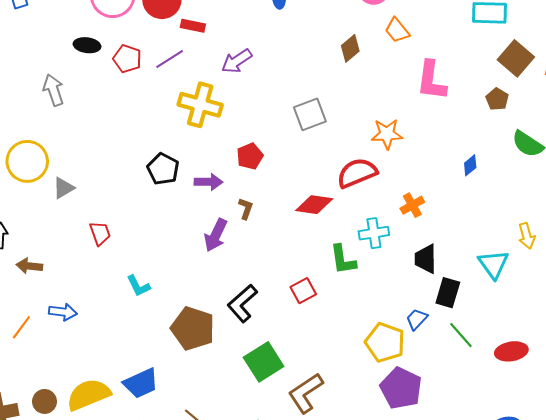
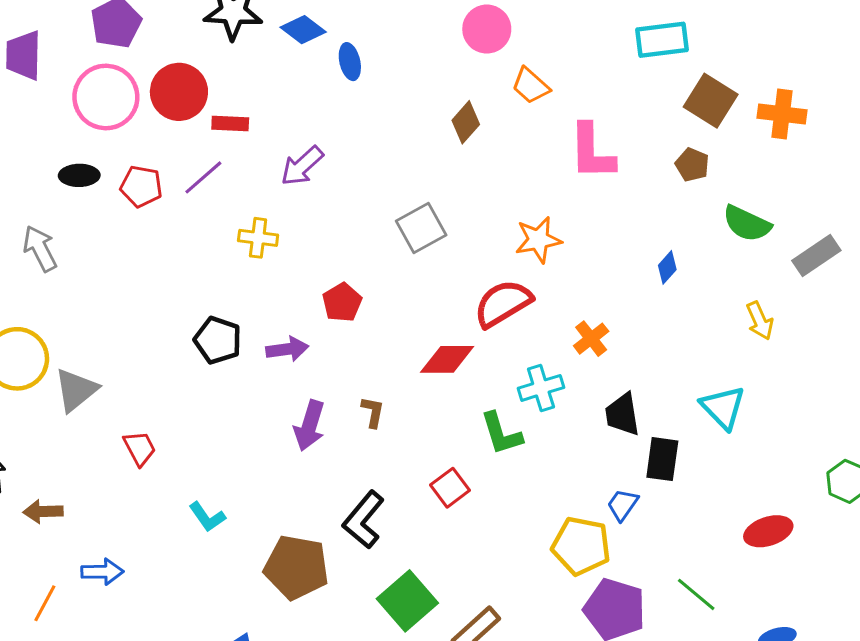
yellow cross: (200, 105) -> (258, 238), size x0.6
gray triangle: (63, 188) -> (76, 390), size x1.4
brown L-shape: (246, 209) -> (373, 412), moved
yellow arrow: (527, 236) -> (760, 321), moved
green line: (461, 335) -> (696, 594), moved

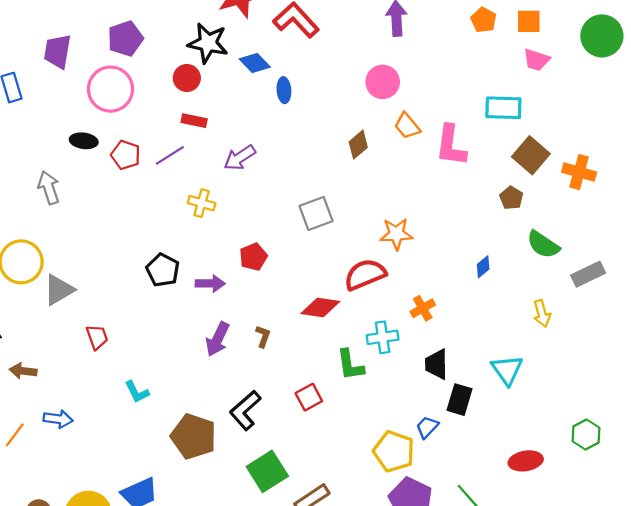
red circle: (179, 92) -> (187, 78), moved, size x0.7
pink L-shape: (592, 152) -> (451, 146), moved

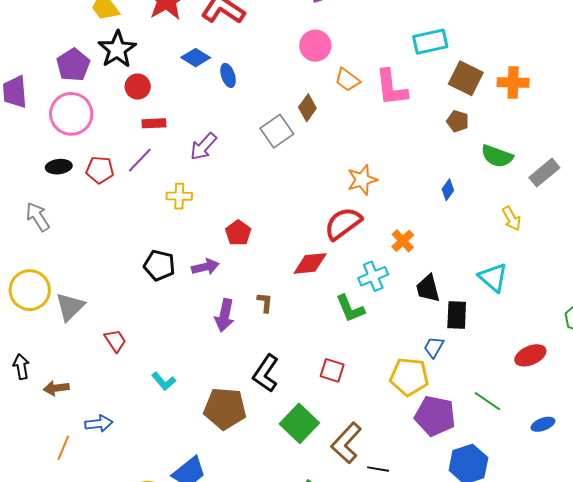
black star: (208, 43) -> (117, 49), moved, turned -30
gray square: (316, 213) -> (277, 131), moved
red square: (309, 397) -> (332, 370), moved, turned -30

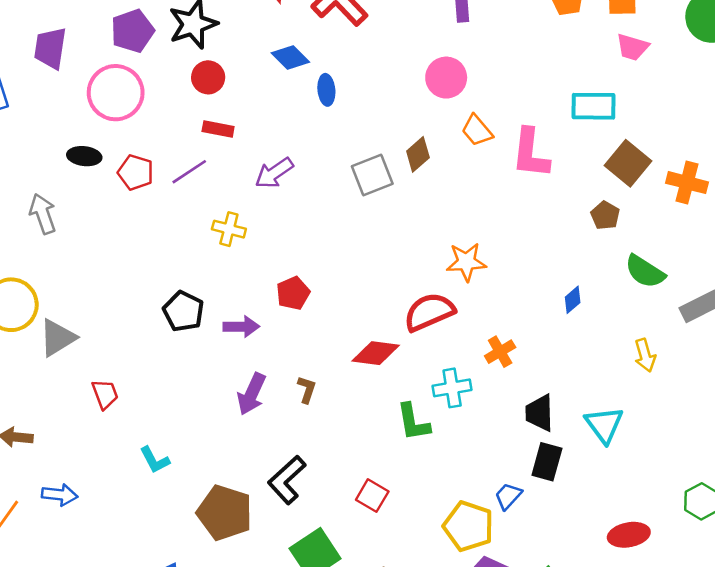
black trapezoid: (428, 288) -> (539, 413), moved

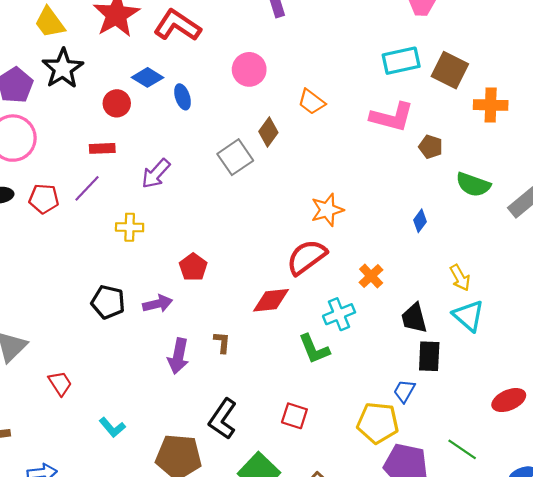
red circle: (208, 77) -> (117, 103), moved
pink circle: (446, 78) -> (249, 69), moved
pink L-shape: (530, 153) -> (392, 117), moved, turned -69
brown square: (628, 163) -> (450, 70), moved
yellow arrow: (645, 355) -> (460, 278), moved

